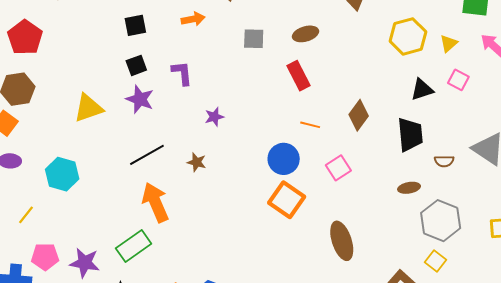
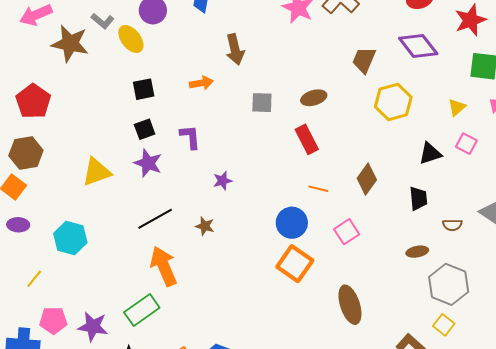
yellow hexagon: (408, 36) -> (393, 102), moved
black trapezoid: (410, 135) -> (418, 198), size x0.7

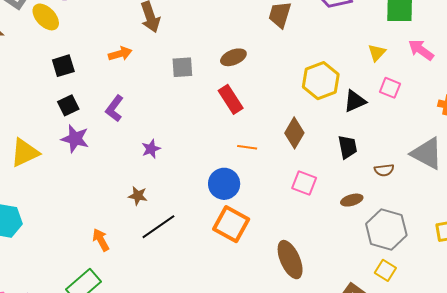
yellow hexagon: (393, 102) -> (321, 81), moved
purple L-shape: (190, 137) -> (114, 108), turned -132
black line: (155, 219) -> (158, 227), moved
pink square: (347, 232) -> (304, 183), moved, turned -30
orange arrow: (164, 266) -> (101, 240), size x0.6

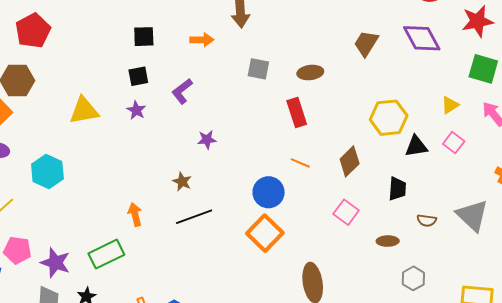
purple star: (75, 139) -> (136, 110), size x0.7
gray hexagon: (386, 230) -> (413, 278), size x0.6

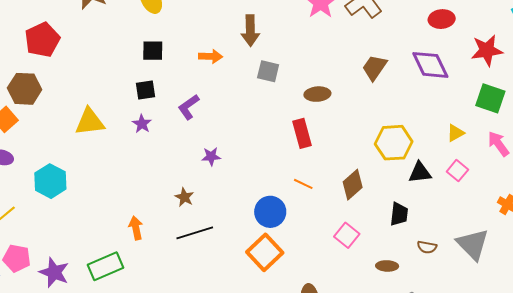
gray square: (258, 69) -> (268, 71), moved

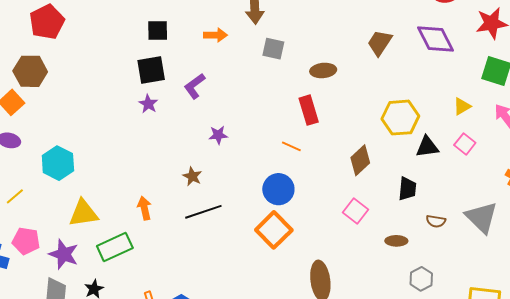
black square: (145, 90) -> (151, 70), size x1.4
yellow triangle: (90, 122) -> (83, 213), moved
orange line: (303, 184) -> (291, 146), moved

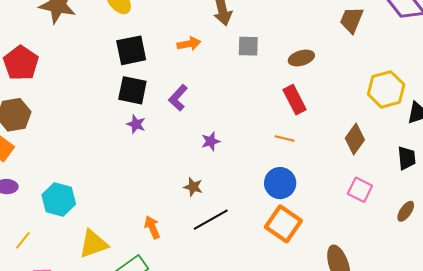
black square: (158, 30) -> (131, 50), size x1.4
black square: (151, 70) -> (132, 90), turned 32
brown ellipse: (396, 241) -> (406, 211), turned -45

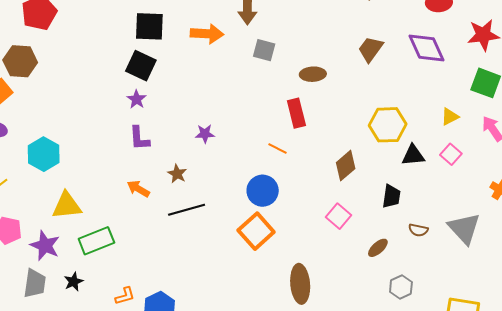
orange arrow: (189, 44) -> (207, 34), size x1.4
purple L-shape: (178, 98) -> (139, 138), moved, turned -60
orange arrow: (152, 227) -> (138, 189), moved, turned -50

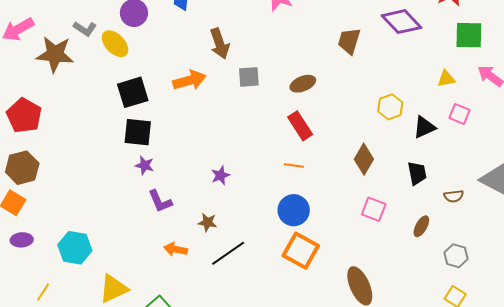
yellow triangle: (450, 117) -> (446, 79), turned 36
yellow hexagon: (388, 125) -> (390, 107), size x0.7

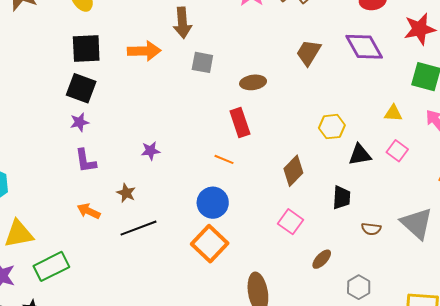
purple star: (145, 165) -> (79, 122), turned 30
brown ellipse: (421, 226) -> (322, 259), moved

